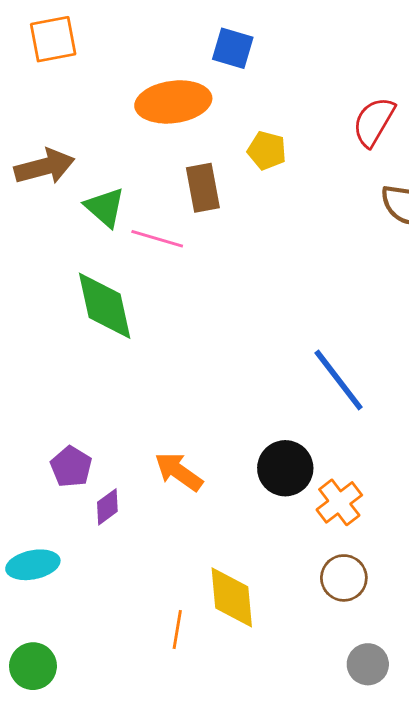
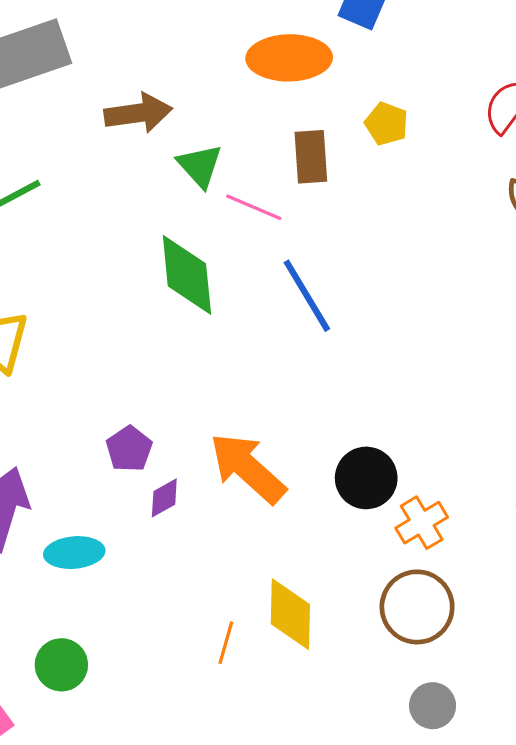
blue line: (339, 380) -> (307, 296), moved
orange arrow: (179, 472) -> (248, 468), size x1.5
brown circle: (344, 578) -> (417, 607), size x1.4

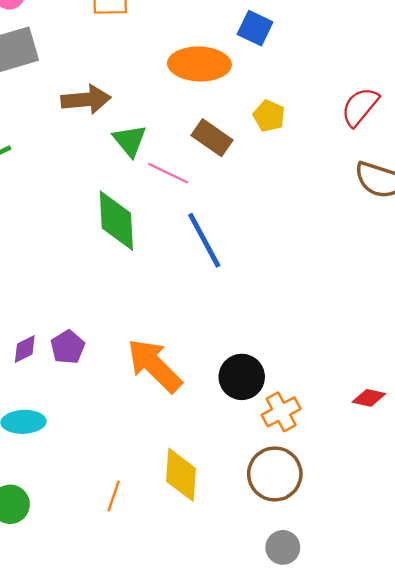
brown rectangle: (311, 157) -> (212, 138), turned -54
purple diamond: (164, 498) -> (25, 349), moved
orange line: (226, 643) -> (114, 496), moved

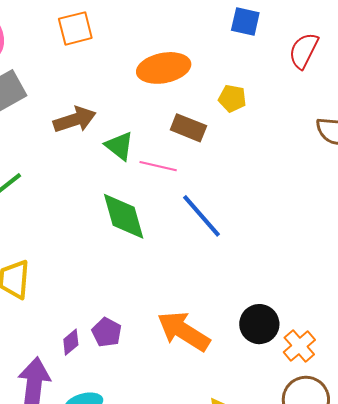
blue square: (255, 28) -> (245, 21), moved
red semicircle: (360, 107) -> (304, 51), moved

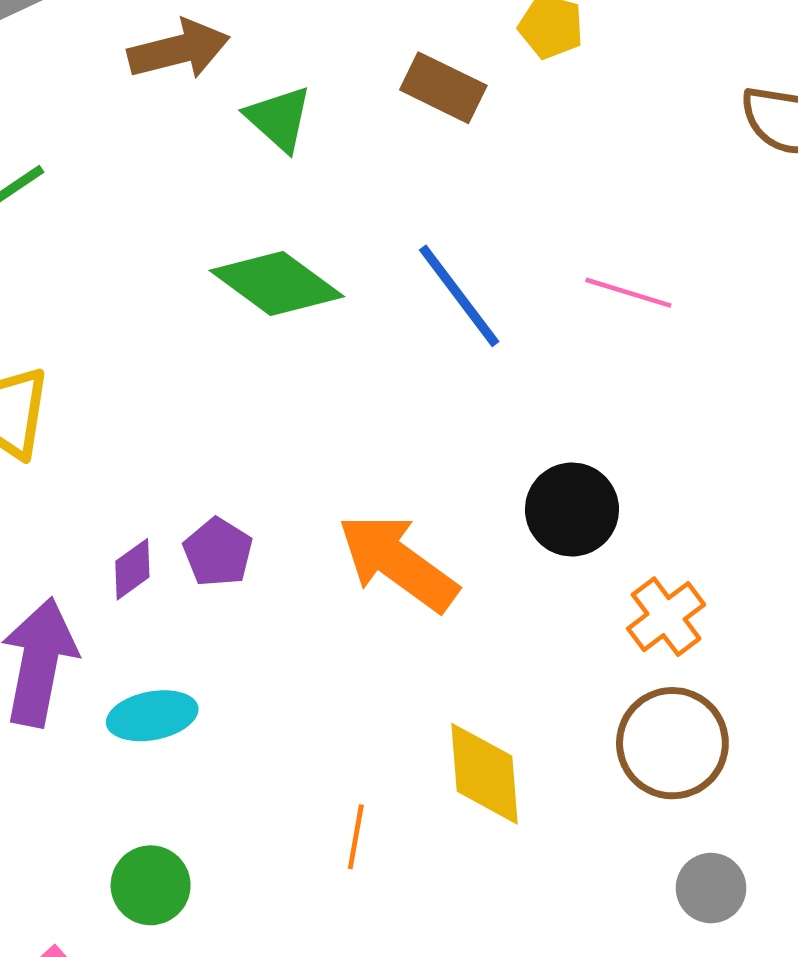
pink line: (158, 166) -> (628, 293), moved
green diamond: (124, 216) -> (277, 283), turned -42
black circle: (259, 324) -> (572, 509), moved

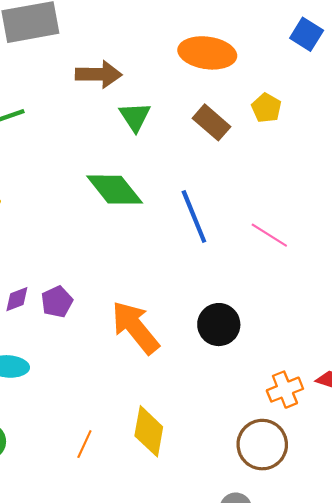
orange cross: (666, 617) -> (285, 390), moved
brown circle: (672, 743) -> (262, 445), moved

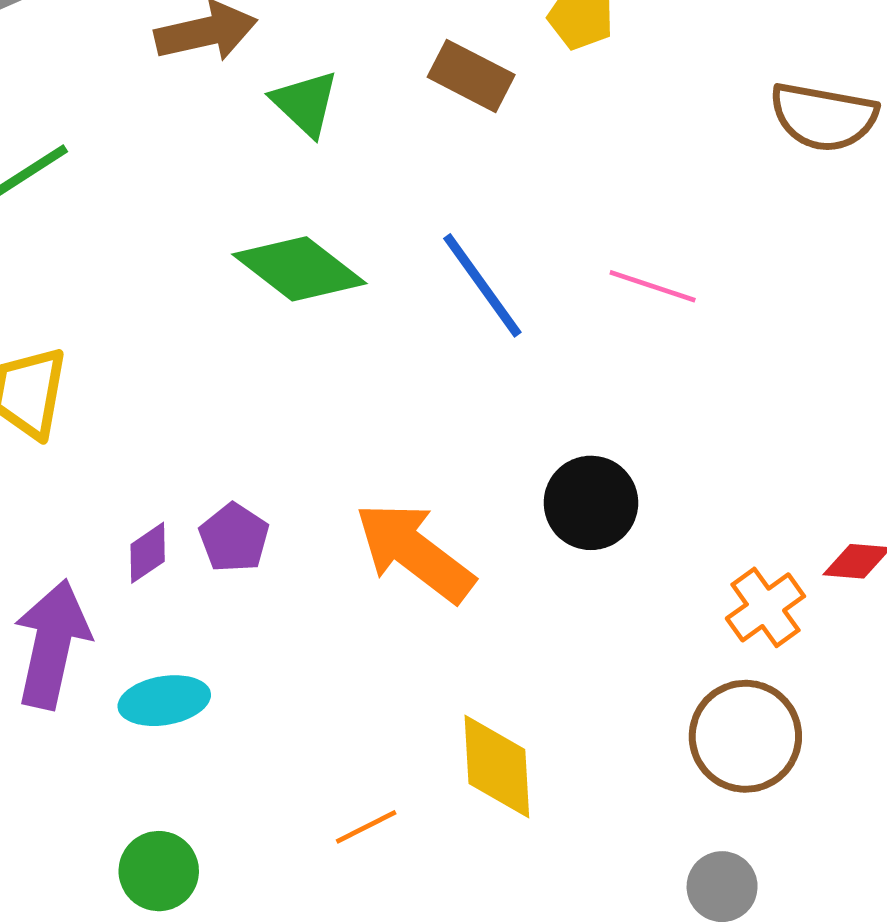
orange line: (84, 444) -> (366, 827), turned 52

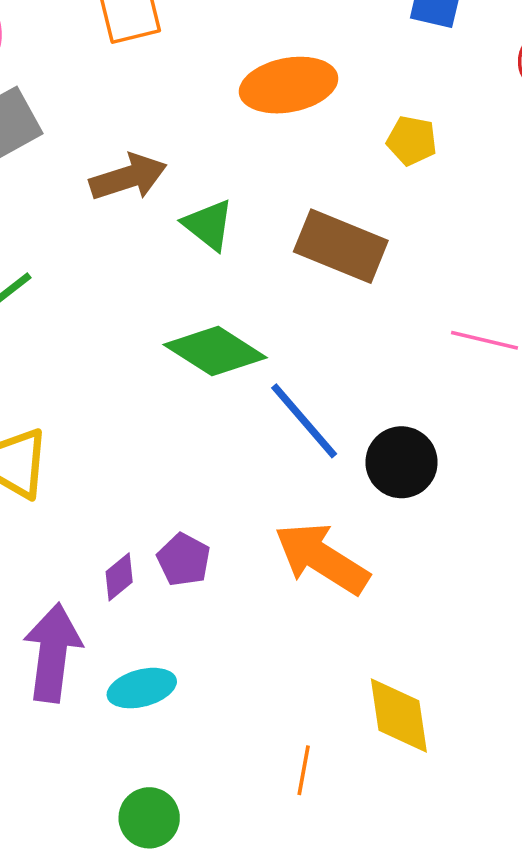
brown rectangle: (471, 76) -> (341, 246), moved, size x1.4
blue line: (482, 285) -> (304, 421), moved
black circle: (591, 503) -> (402, 462), moved
orange line: (366, 827) -> (304, 770), turned -48

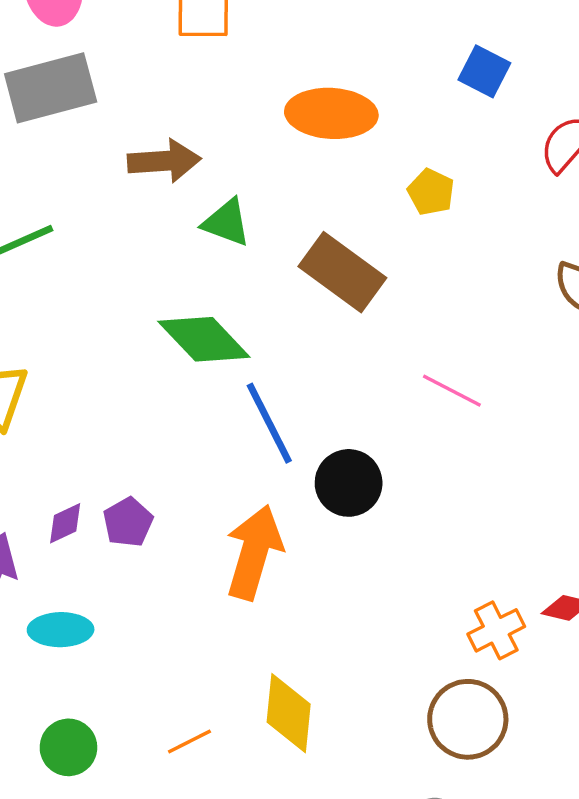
green triangle: (208, 225) -> (226, 223), turned -32
orange arrow: (322, 558) -> (254, 552), turned 60
orange line: (304, 770) -> (189, 741), turned 39
green circle: (149, 818) -> (68, 747), moved

